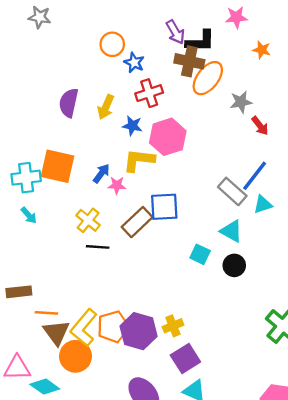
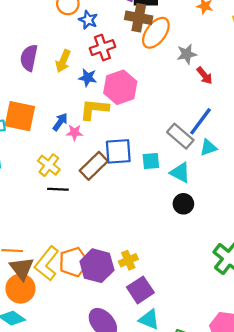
cyan square: (200, 254) -> (151, 161), moved, turned -30
orange circle: (76, 356) -> (20, 289), moved

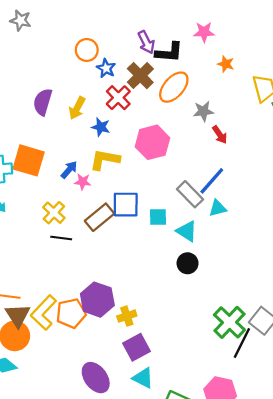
brown cross: (139, 18) -> (140, 76), moved, turned 30
red cross: (102, 48) -> (118, 98), turned -30
pink hexagon: (120, 87) -> (152, 142), moved
purple hexagon: (97, 266) -> (97, 300), moved

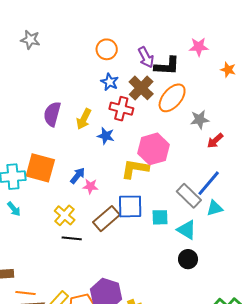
orange circle: (87, 50) -> (107, 49), moved
orange star: (226, 64) -> (228, 70), moved
red cross: (118, 98) -> (121, 109), turned -30
red arrow: (220, 135) -> (215, 141), turned 84
yellow L-shape: (105, 160) -> (135, 169), moved

